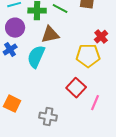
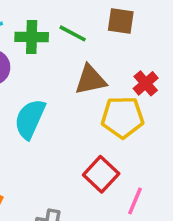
brown triangle: (50, 35) -> (90, 80), moved

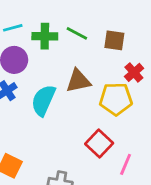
brown square: (121, 21) -> (114, 40), moved
brown triangle: (90, 80) -> (78, 81), moved

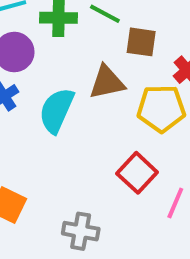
brown square: (114, 40) -> (141, 42), moved

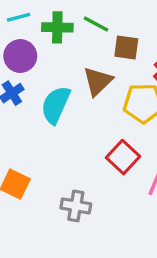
brown triangle: (107, 82) -> (98, 81), turned -32

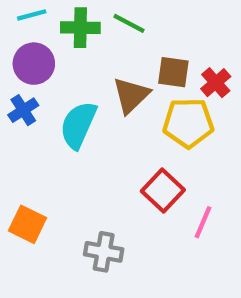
brown square: (126, 48) -> (173, 72), moved

